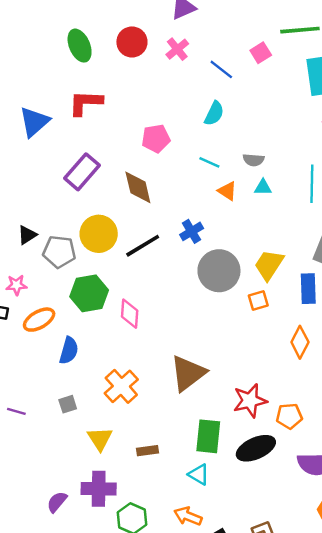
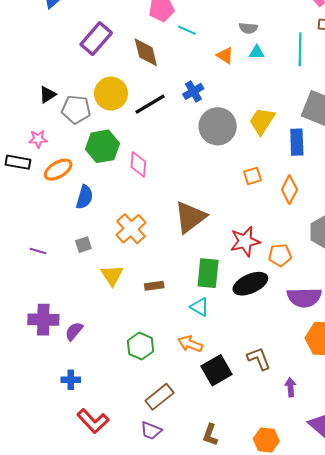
cyan line: (209, 162) -> (187, 30), moved
orange square: (258, 301) -> (252, 176), moved
purple cross: (99, 489) -> (43, 320), moved

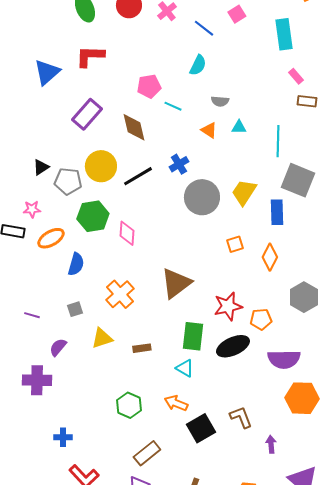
gray semicircle: (248, 28) -> (220, 101), moved
cyan line: (300, 49) -> (278, 141), moved
yellow triangle: (112, 275) -> (102, 338), turned 45
purple semicircle: (74, 331) -> (58, 347), moved

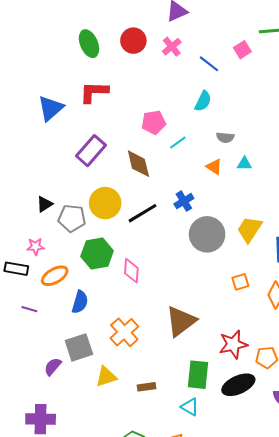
cyan line: (173, 106) -> (178, 143), turned -60
gray square: (75, 309) -> (79, 347), size x1.8
purple line: (32, 315) -> (29, 309), moved
purple semicircle: (58, 347) -> (53, 367), moved

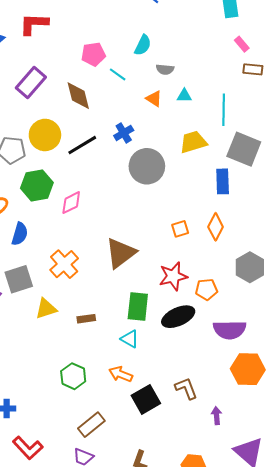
cyan semicircle: (203, 101) -> (143, 45), moved
cyan line: (178, 143) -> (118, 74), turned 72
yellow trapezoid: (249, 229) -> (193, 142), moved, turned 40
pink diamond: (131, 271) -> (71, 203), turned 60
orange square: (240, 282) -> (180, 229), moved

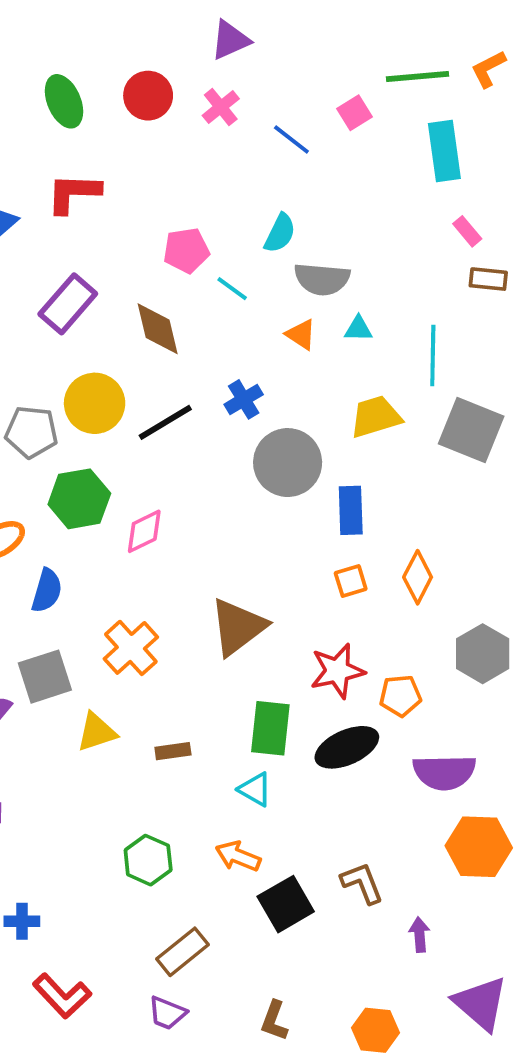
gray semicircle: (165, 69) -> (322, 279), size x1.6
blue rectangle: (223, 181) -> (351, 510), moved

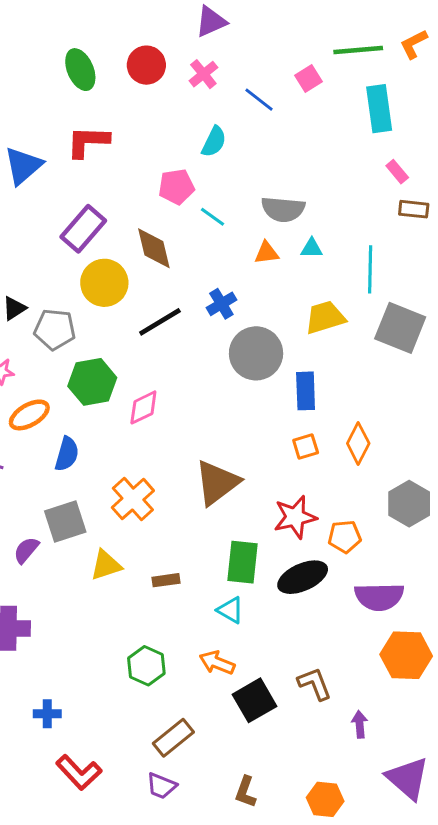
cyan semicircle: (280, 233) -> (214, 142), moved
orange triangle: (301, 334) -> (267, 253), turned -40
yellow circle: (95, 403) -> (104, 283), moved

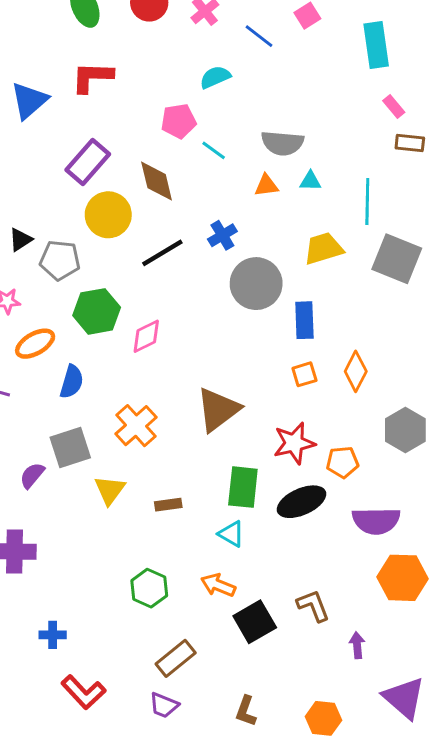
cyan semicircle: (214, 142) -> (215, 77), turned -140
yellow triangle: (106, 565) -> (110, 490), turned -36

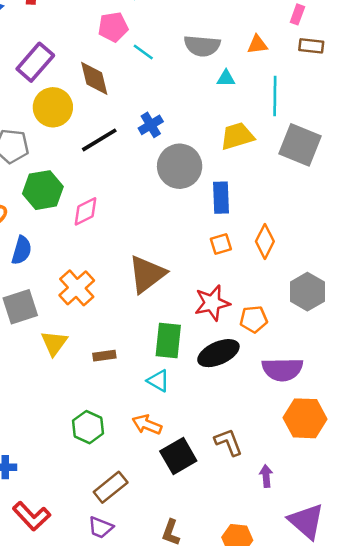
pink rectangle: (394, 106) -> (297, 14), turned 60
orange triangle: (266, 185) -> (257, 45), moved

